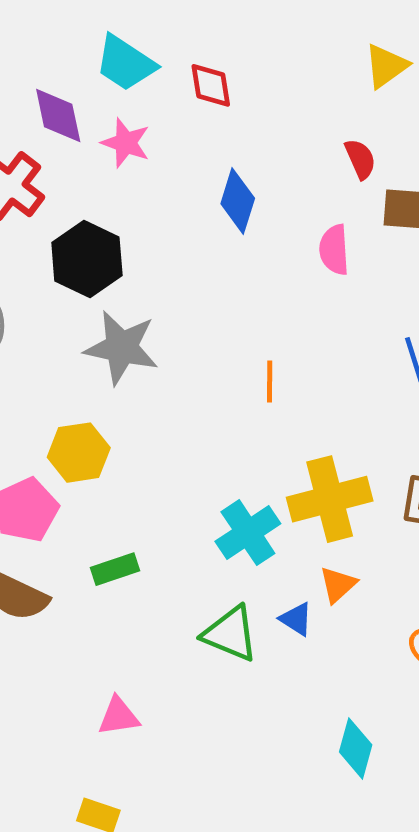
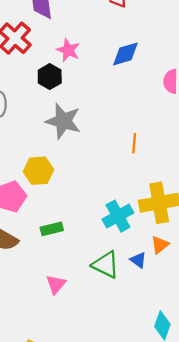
pink star: (126, 143) -> (68, 50), moved
blue diamond: (238, 201) -> (125, 54), turned 52
black hexagon: (87, 259) -> (50, 77), size x0.7
pink triangle: (119, 716) -> (56, 284), moved, turned -45

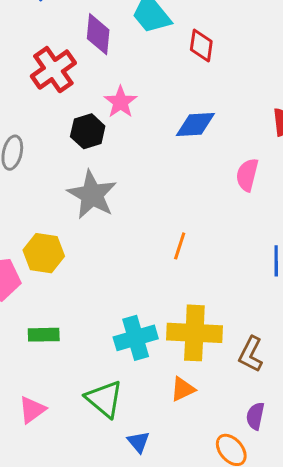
blue triangle: (138, 260) -> (138, 442), moved

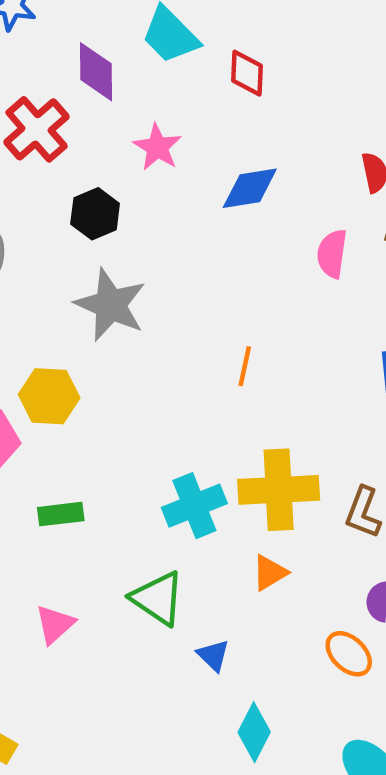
pink star: (120, 102) -> (157, 147), moved

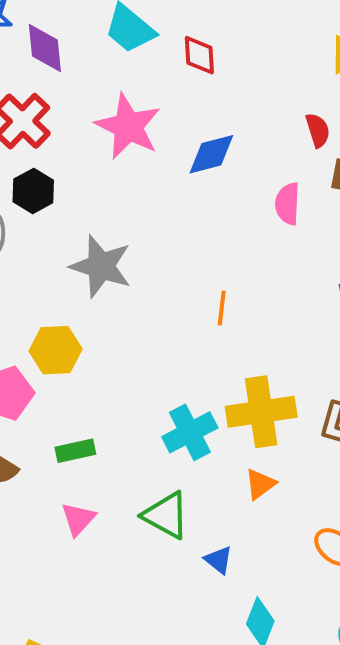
purple diamond: (96, 72) -> (45, 48), moved
pink star: (157, 147) -> (128, 126), size x1.6
black hexagon: (95, 214) -> (33, 191), moved
pink triangle: (55, 624) -> (78, 519), moved

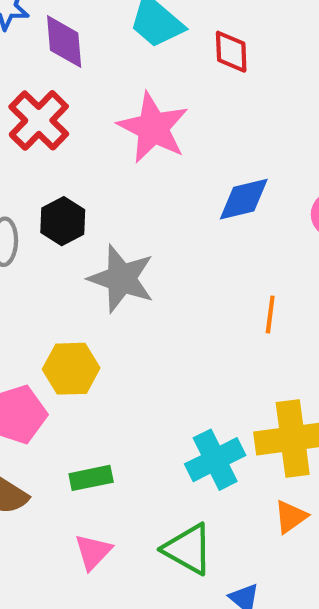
blue diamond: (211, 154) -> (244, 199), moved
black hexagon: (33, 191) -> (63, 221), moved
orange line: (222, 308) -> (270, 315), moved

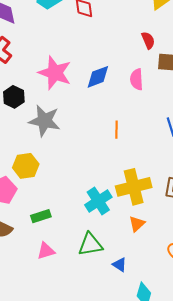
pink star: (153, 128) -> (55, 73), moved
green triangle: (188, 549) -> (90, 244), turned -32
pink triangle: (93, 552) -> (46, 251), turned 36

